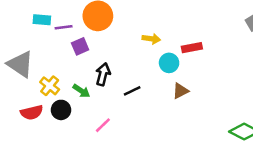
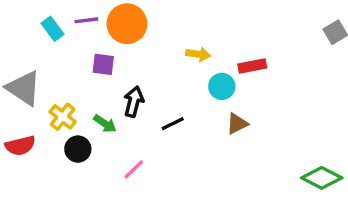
cyan rectangle: (42, 20) -> (52, 29), turned 48
purple line: (64, 27) -> (86, 20), moved
purple square: (80, 46) -> (103, 64), turned 30
red semicircle: (32, 112) -> (20, 146), moved

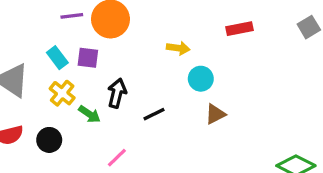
cyan rectangle: (52, 29) -> (57, 58), moved
red rectangle: (252, 66) -> (239, 29), moved
yellow cross: (63, 117) -> (62, 93), moved
black circle: (78, 149) -> (49, 140), moved

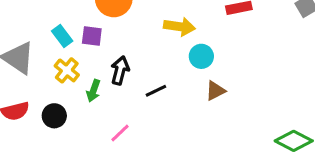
yellow arrow: (178, 48) -> (179, 27), size x1.4
green arrow: (90, 114) -> (93, 91), turned 75

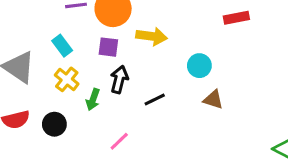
yellow arrow: (179, 27) -> (152, 36), moved
purple square: (92, 36) -> (108, 47), moved
brown triangle: (215, 91) -> (213, 100), turned 45

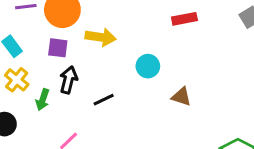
brown triangle: (213, 100) -> (181, 97), moved

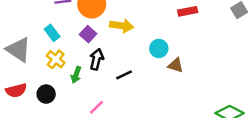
purple square: (58, 48) -> (88, 34), turned 35
brown triangle: (181, 97) -> (176, 65), moved

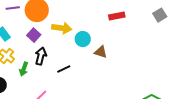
cyan circle: (159, 48) -> (83, 39), moved
brown triangle: (176, 65) -> (101, 52), moved

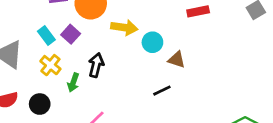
purple square: (34, 35) -> (71, 34), moved
black line: (64, 69) -> (162, 91), moved

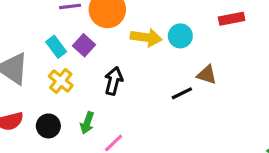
cyan circle: (152, 42) -> (180, 36), moved
green arrow: (73, 83) -> (87, 123), moved
black line: (162, 91) -> (182, 93), moved

